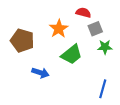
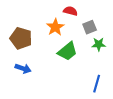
red semicircle: (83, 13) -> (70, 11), moved
blue arrow: (40, 73) -> (23, 68), moved

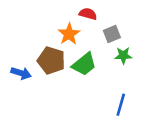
brown pentagon: (21, 38) -> (51, 61), moved
blue arrow: (23, 68) -> (21, 73), moved

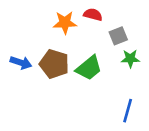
orange star: (69, 34) -> (65, 23), moved, turned 30
blue arrow: (21, 73) -> (21, 63), moved

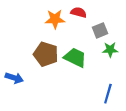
blue arrow: (21, 63) -> (14, 78), moved
green trapezoid: (89, 68) -> (75, 58), turned -115

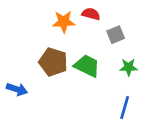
green star: (110, 50) -> (129, 67), moved

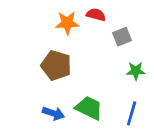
green trapezoid: (87, 66) -> (89, 108), moved
blue arrow: (17, 89) -> (53, 113), moved

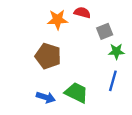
green star: (136, 71) -> (116, 51), moved
blue line: (132, 113) -> (113, 81), moved

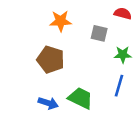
red semicircle: (82, 13) -> (123, 14), moved
gray square: (105, 31) -> (99, 33), moved, turned 35

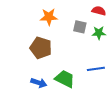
green star: (123, 55) -> (99, 33), moved
blue line: (119, 86) -> (96, 69), turned 66

